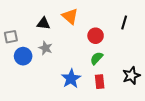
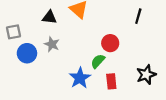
red circle: (96, 36) -> (110, 43), moved
green semicircle: (97, 58) -> (98, 61), moved

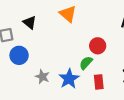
black triangle: (49, 17) -> (30, 22), moved, turned 32
gray star: (52, 44) -> (42, 77), moved

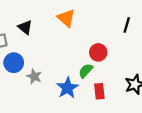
gray star: (42, 77) -> (34, 76), moved

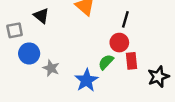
black line: (127, 25) -> (125, 19), moved
red rectangle: (99, 91) -> (132, 61), moved

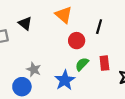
red circle: (119, 43) -> (77, 41), moved
blue circle: (29, 53) -> (22, 87), moved

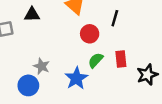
black triangle: (25, 23) -> (32, 15), turned -40

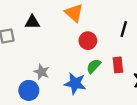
black line: (115, 18) -> (124, 29), moved
blue star: (76, 78) -> (75, 83), turned -30

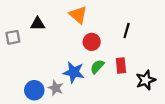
gray star: (42, 72) -> (56, 88), moved
blue star: (75, 83) -> (74, 72), moved

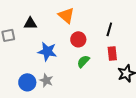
red rectangle: (121, 65) -> (112, 53), moved
blue star: (74, 72) -> (47, 51), moved

